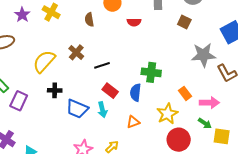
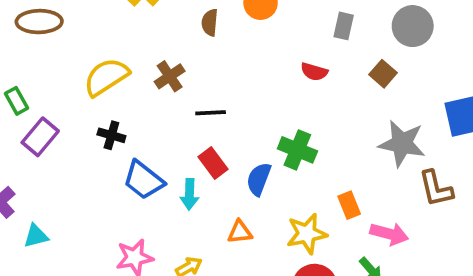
red semicircle: (134, 22) -> (314, 72), moved

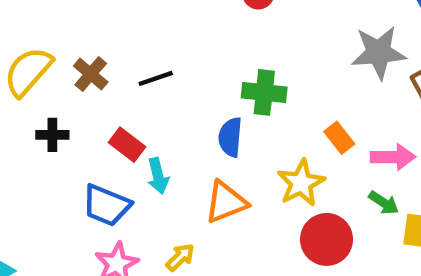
brown cross: (170, 76) -> (91, 74), moved
red rectangle: (213, 163) -> (127, 145), moved
blue trapezoid: (144, 180) -> (106, 205), moved
orange triangle: (240, 232) -> (226, 202), size x1.5

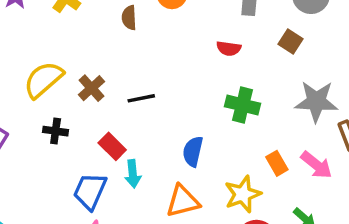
green cross: (264, 92) -> (243, 105), moved
pink arrow: (393, 157) -> (316, 165), moved, turned 32
blue trapezoid: (106, 205) -> (90, 191), turned 84

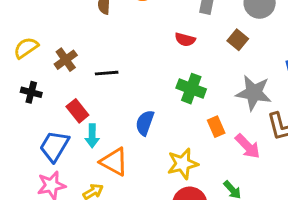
yellow semicircle: (43, 80) -> (26, 48), size x0.7
orange rectangle: (277, 163) -> (216, 127), moved
orange triangle: (183, 201) -> (114, 162), moved, turned 36

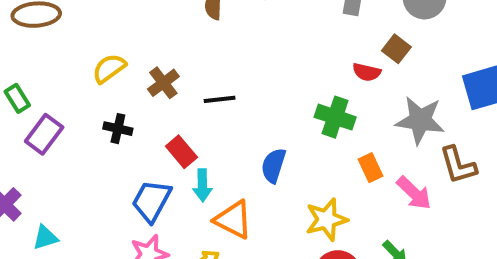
red semicircle: (185, 40) -> (367, 72), moved

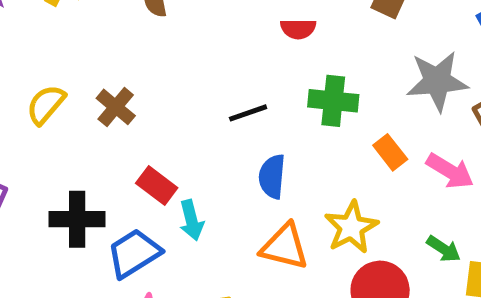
red semicircle: (367, 72) -> (298, 29), moved
black line: (220, 99) -> (248, 113), moved
black cross: (118, 129) -> (77, 219), moved, size x1.5
blue trapezoid: (151, 201) -> (134, 253), turned 42
orange triangle: (233, 220) -> (285, 247), moved

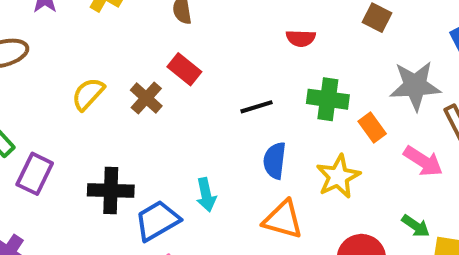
orange rectangle: (390, 152) -> (372, 127), moved
red rectangle: (157, 185) -> (184, 69), moved
yellow star: (351, 227) -> (338, 176), moved

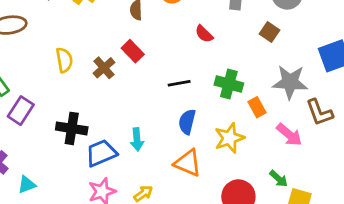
red semicircle: (301, 38) -> (204, 34), moved, turned 36
yellow semicircle: (88, 94) -> (64, 60), turned 120

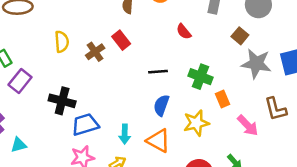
gray star: (290, 82) -> (256, 64), moved
cyan arrow: (137, 139) -> (125, 134), moved

